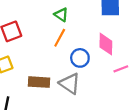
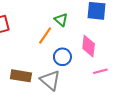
green triangle: (61, 15) -> (61, 20), moved

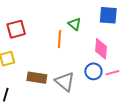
orange line: (45, 35) -> (60, 39), turned -30
blue circle: (62, 57) -> (93, 71), moved

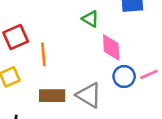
orange line: (60, 39) -> (43, 54), moved
pink diamond: (101, 49) -> (111, 47), moved

